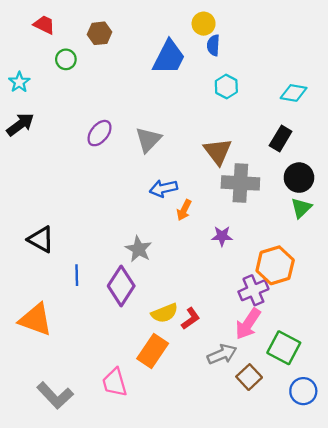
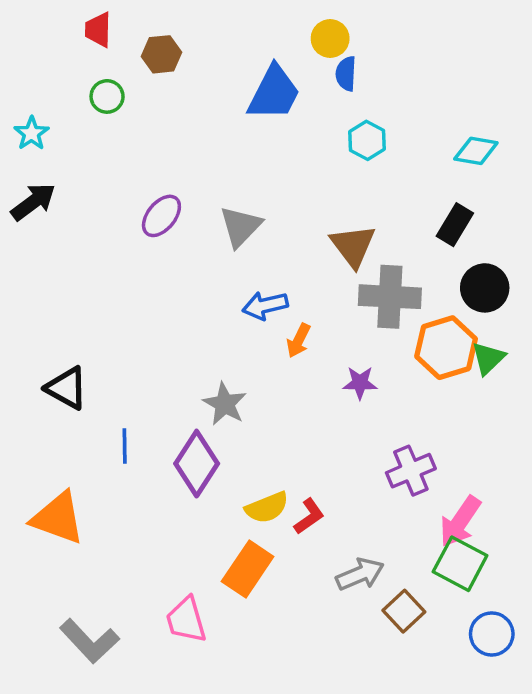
red trapezoid: (44, 25) -> (98, 30), moved, turned -115
green triangle: (301, 208) -> (488, 358), moved
orange hexagon: (275, 265) -> (446, 348), moved
pink arrow: (248, 324) -> (460, 522), moved

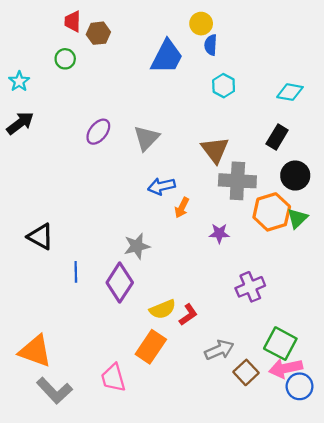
red trapezoid: (98, 30) -> (73, 21), moved
gray star: (225, 404) -> (137, 246), turned 30
orange triangle: (58, 518) -> (35, 351), moved
pink arrow: (460, 522) -> (286, 368), moved, turned 44

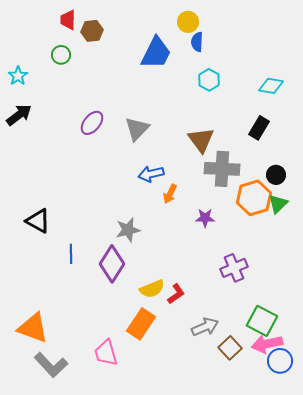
black circle: (295, 176) -> (276, 175), moved, size x0.7

